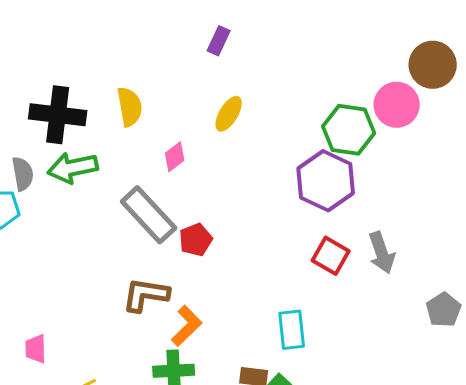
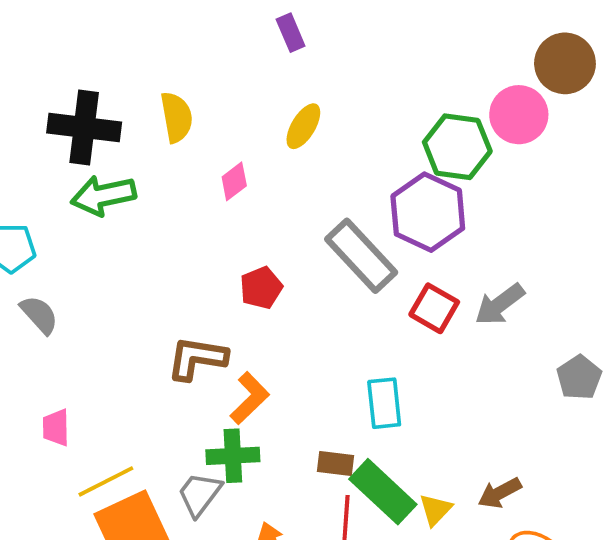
purple rectangle: (219, 41) -> (291, 33), turned -48
gray semicircle: (23, 174) -> (39, 315), moved, turned -32
gray rectangle: (149, 215) -> (361, 256), moved
gray arrow: (382, 253) -> (500, 304), turned 72

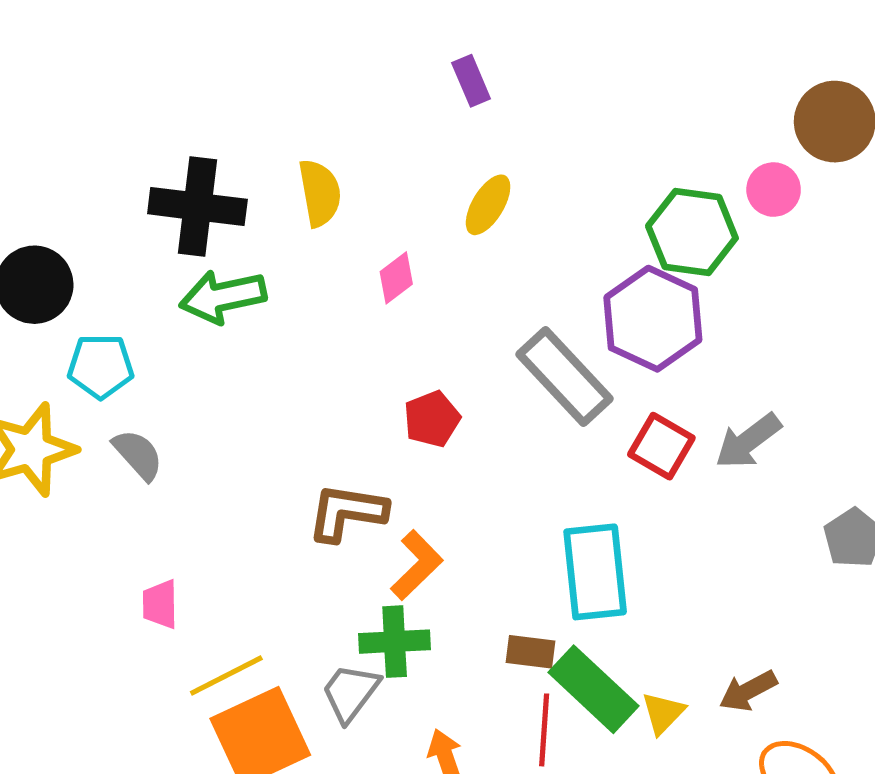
pink circle: (519, 115) -> (774, 190), size x0.7
cyan rectangle: (384, 403) -> (595, 572), size x1.4

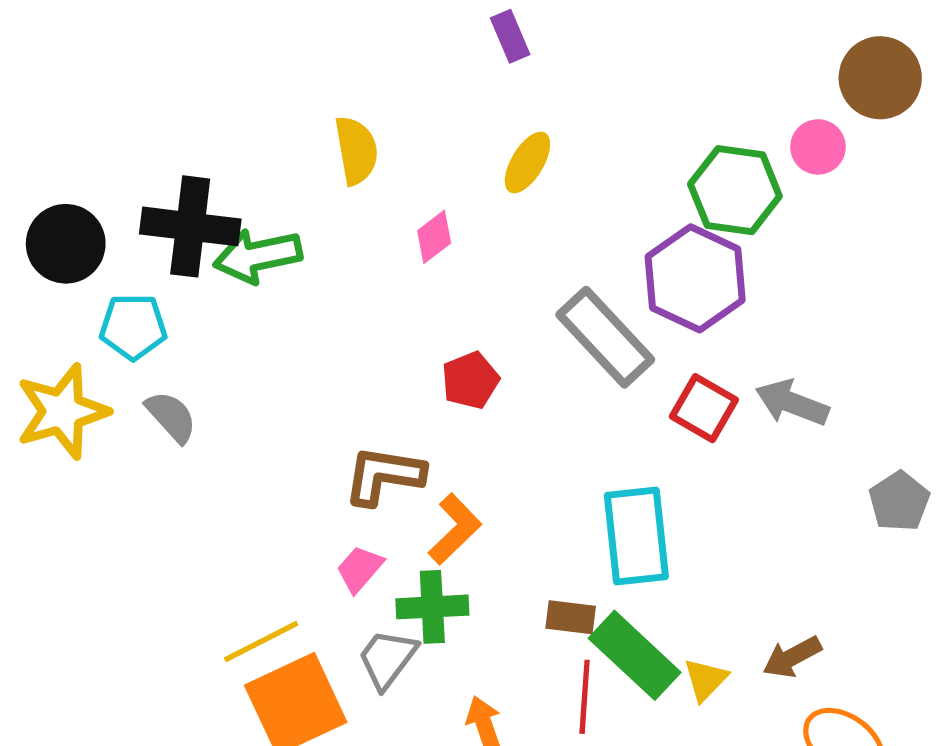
black cross: (197, 207) -> (190, 226), moved
gray arrow: (748, 441) -> (792, 403), turned 58
pink trapezoid: (160, 604) -> (360, 569), moved, turned 42

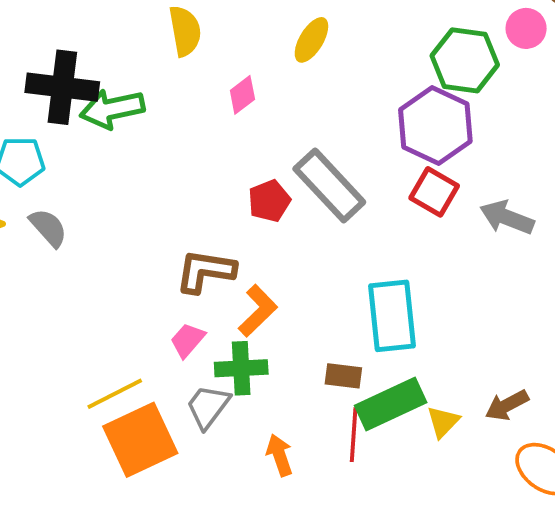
gray rectangle: (605, 337) -> (329, 186), moved
red square: (704, 408) -> (434, 192), moved
green rectangle: (635, 655) -> (391, 404), turned -68

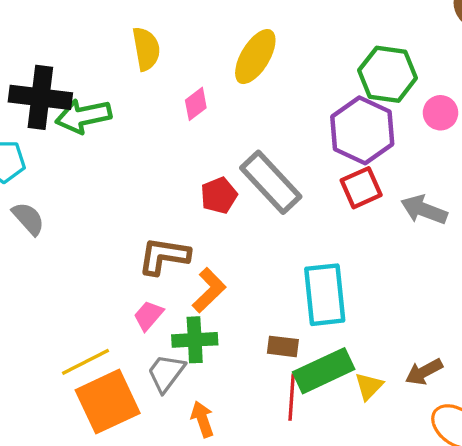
pink circle: (526, 28) -> (441, 113), moved
yellow ellipse: (311, 40) -> (255, 57), size x1.4
red square: (434, 192) -> (361, 188), turned 36
orange arrow: (280, 455) -> (202, 419), moved

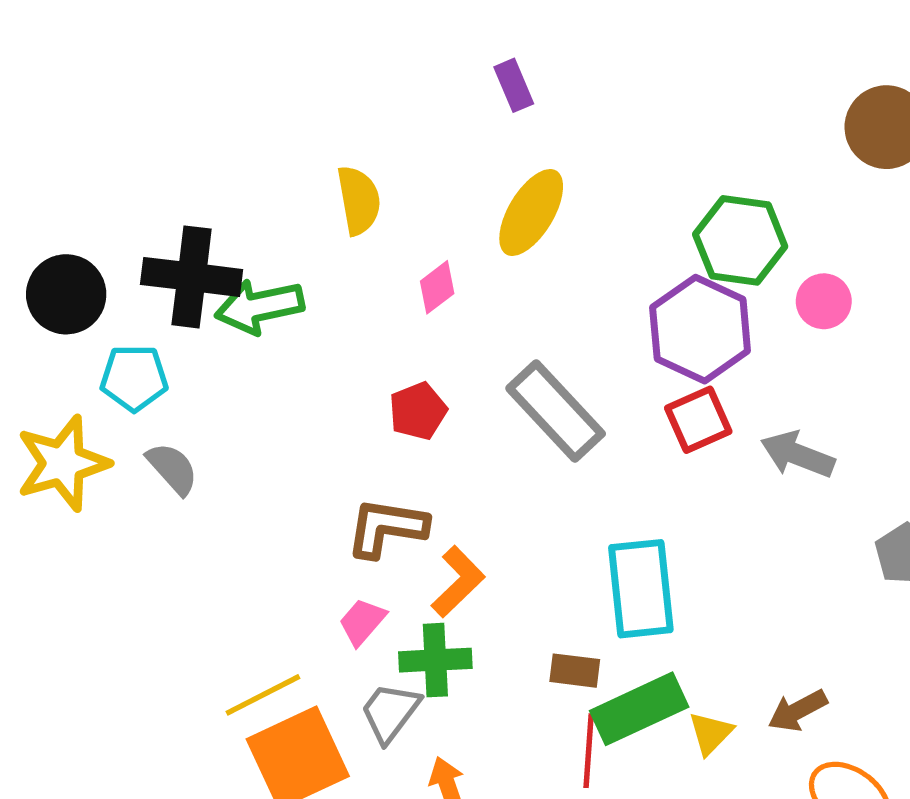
red pentagon: (219, 195) -> (418, 411), moved

